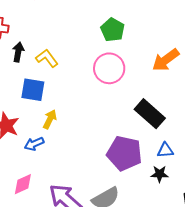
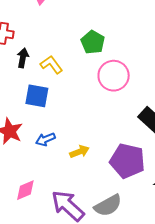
green pentagon: (113, 30) -> (93, 42), moved
yellow arrow: (50, 119) -> (80, 152), moved, turned 42
blue arrow: (34, 144) -> (45, 139), moved

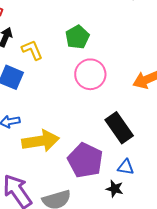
yellow arrow: (80, 152) -> (41, 141), size x1.8

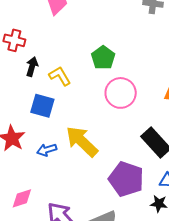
yellow arrow: (41, 141) -> (82, 141), moved, turned -120

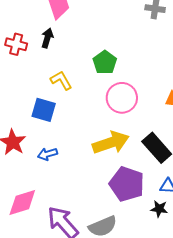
black arrow: (32, 67) -> (47, 38), moved
yellow arrow: (82, 141) -> (111, 143), moved, turned 117
pink diamond: (22, 198) -> (22, 202), size x1.4

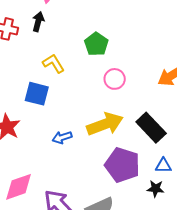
pink circle: (122, 98) -> (115, 79), size x0.7
blue arrow: (47, 154) -> (62, 137), moved

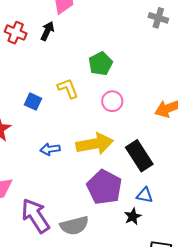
yellow L-shape: (53, 64) -> (68, 88), moved
blue square: (37, 94) -> (33, 102), size x0.7
black star: (156, 189) -> (133, 216), turned 30

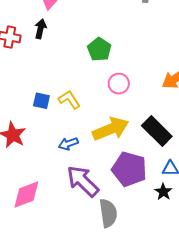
yellow L-shape: (68, 88) -> (69, 100), moved
purple arrow: (35, 216) -> (83, 181), moved
gray semicircle: (74, 226) -> (108, 213), turned -72

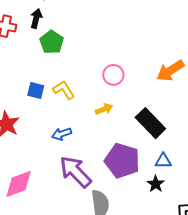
green pentagon: (99, 49) -> (52, 42), moved
yellow arrow: (111, 129) -> (104, 109), moved, size x0.5

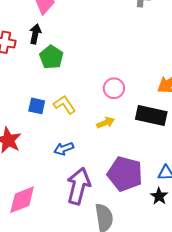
black rectangle: (150, 123) -> (151, 116), moved, turned -32
purple arrow: (75, 172) -> (78, 186), turned 60

